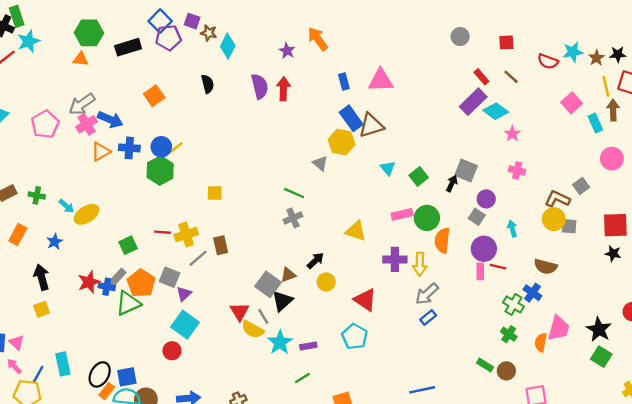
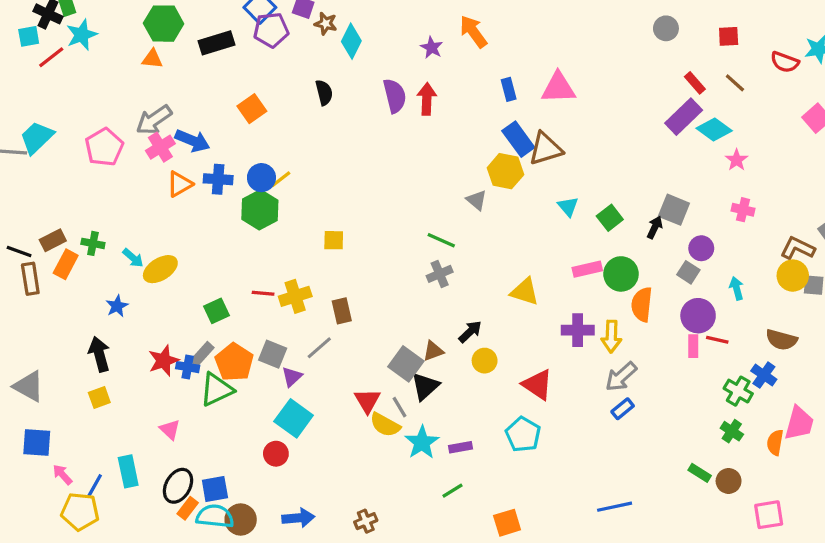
orange rectangle: (18, 235) -> (66, 264), moved
gray line: (198, 258) -> (319, 348), moved
pink triangle: (17, 342) -> (170, 430), moved

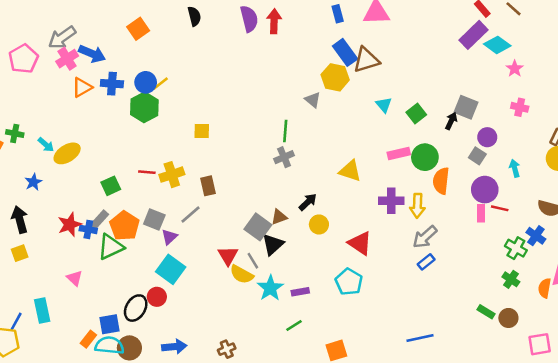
green line: (441, 240) -> (285, 131), turned 70
black ellipse: (178, 486) -> (136, 308), moved

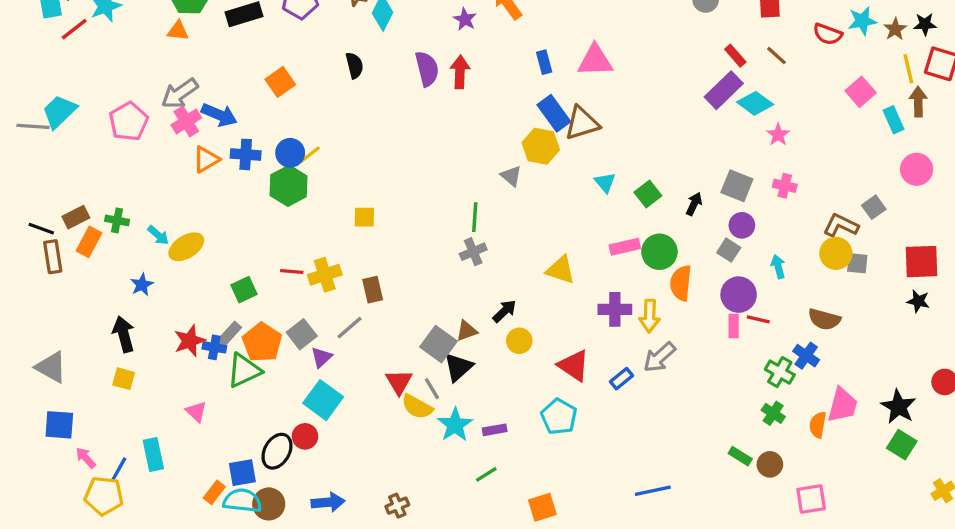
gray square: (466, 107) -> (737, 186), moved
gray square: (154, 219) -> (302, 334), turned 30
yellow square: (20, 253) -> (124, 379), turned 35
blue rectangle: (426, 262) -> (622, 379), moved

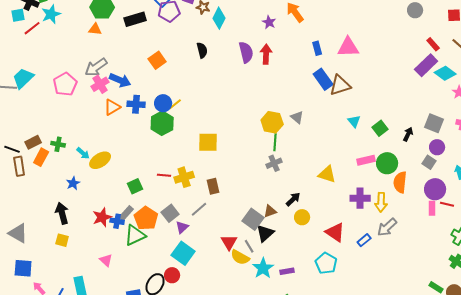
yellow hexagon: (541, 146) -> (272, 122), moved
yellow square: (364, 217) -> (208, 142), size x1.5

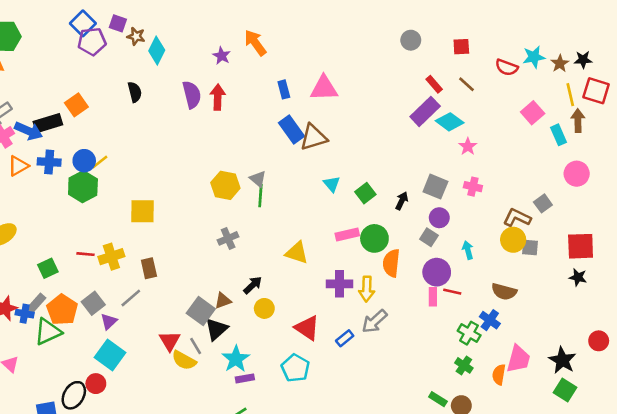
black rectangle: (135, 19) -> (48, 123), moved
green line: (275, 142) -> (260, 196), moved
cyan star: (263, 268) -> (236, 359), moved

